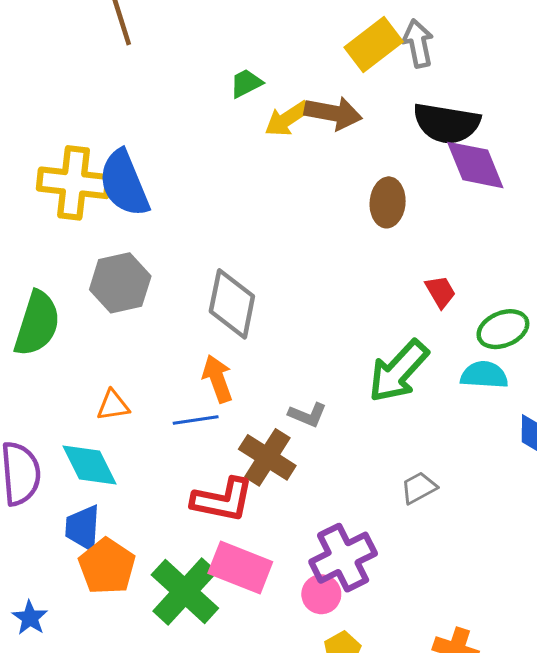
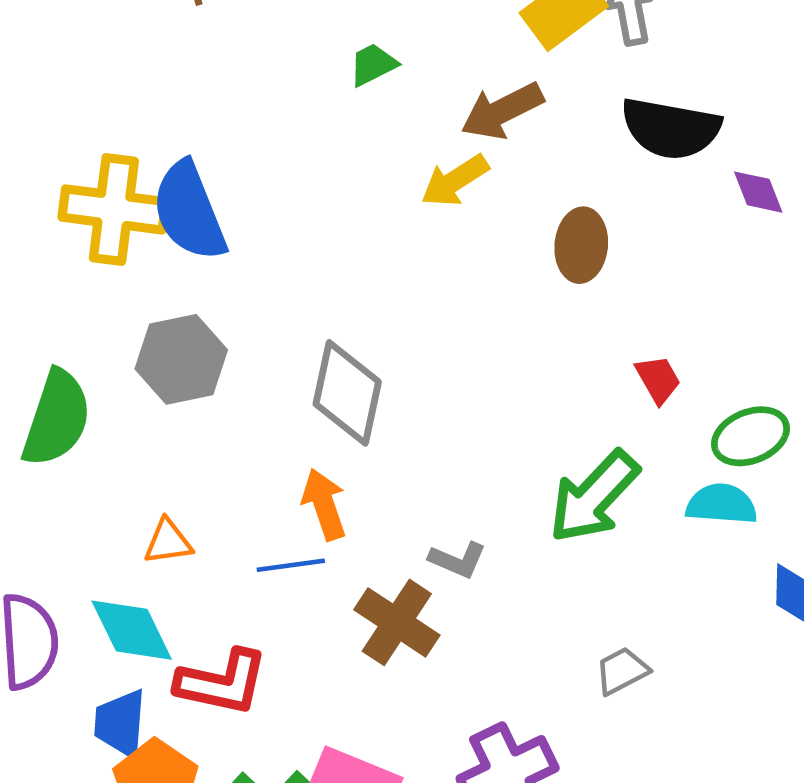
brown arrow: (333, 113) -> (502, 111), turned 142
yellow arrow: (287, 119) -> (455, 181), moved
purple diamond: (475, 165) -> (758, 192), moved, size x0.6
red L-shape: (223, 500) -> (222, 682), moved

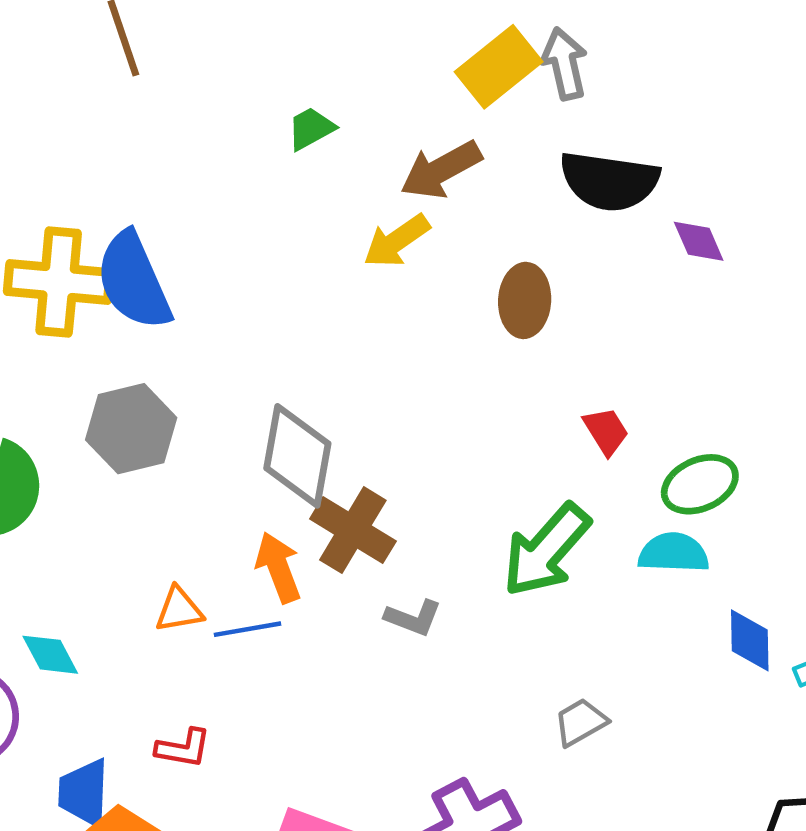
orange triangle: (168, 542) -> (179, 610), moved
brown cross: (397, 622) -> (353, 530), moved
cyan diamond: (132, 630) -> (50, 655), moved, size x0.7
red L-shape: (222, 682) -> (183, 748), size x0.6

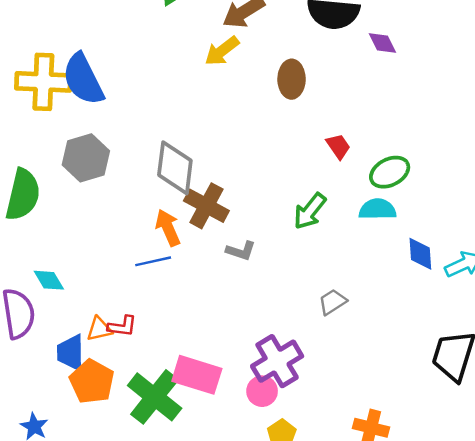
green arrow: (546, 550) -> (310, 211), size x0.7
orange triangle: (179, 610) -> (99, 329), moved

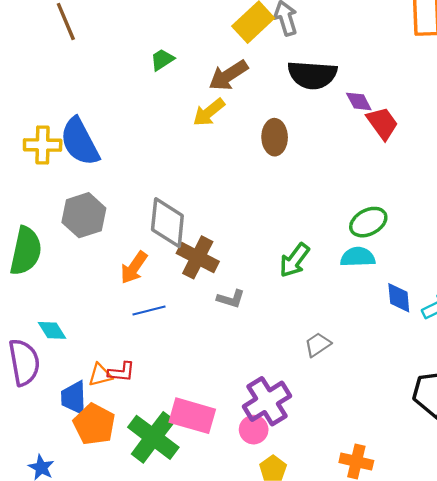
yellow cross: (43, 82) -> (43, 145), size x0.7
red trapezoid: (338, 146) -> (382, 123), moved, size x1.4
orange arrow: (168, 228) -> (134, 268), moved, turned -120

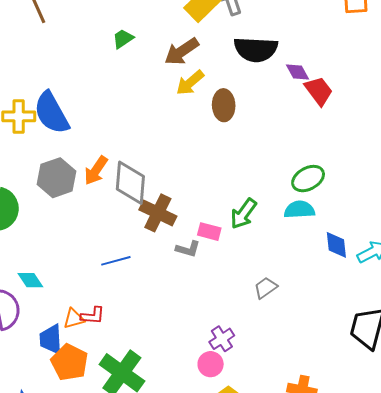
yellow arrow: (209, 112) -> (190, 83), moved
orange arrow: (134, 268) -> (96, 170), moved
purple cross: (267, 401) -> (222, 339), size x0.6
pink rectangle: (192, 416) -> (209, 232), moved, size x0.6

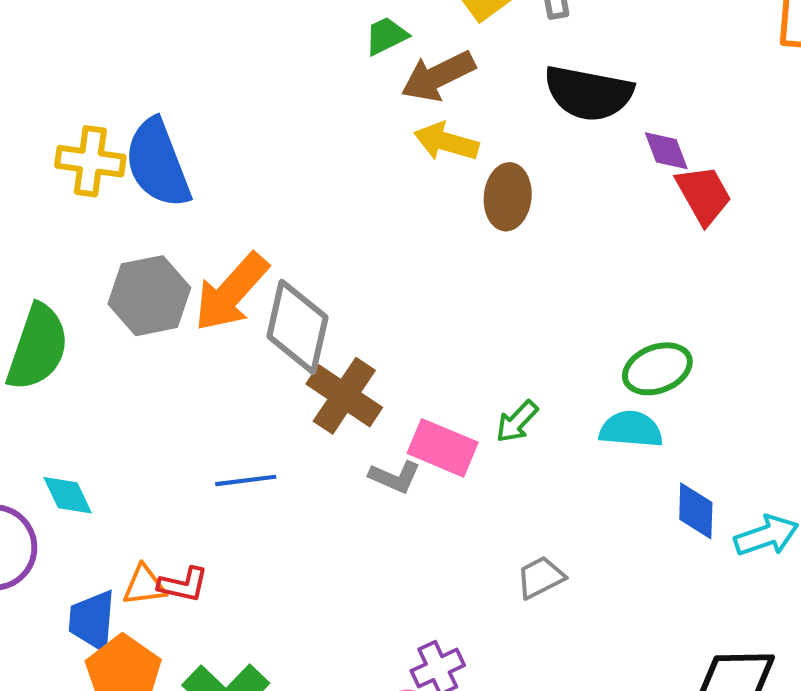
green trapezoid: (123, 39) -> (386, 36), moved
yellow arrow: (190, 83) -> (446, 142), turned 48
orange arrow: (96, 170) -> (231, 292), size x1.4
green arrow: (243, 214) -> (517, 422), size x0.7
pink rectangle: (209, 232) -> (443, 448), size x1.4

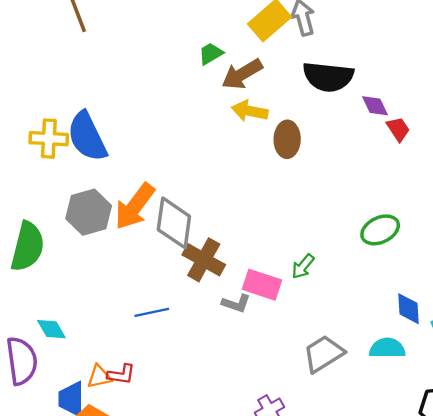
red trapezoid: (704, 195) -> (398, 129), size x0.7
cyan semicircle: (631, 429) -> (387, 348), moved
gray trapezoid: (541, 577) -> (324, 354), size x1.5

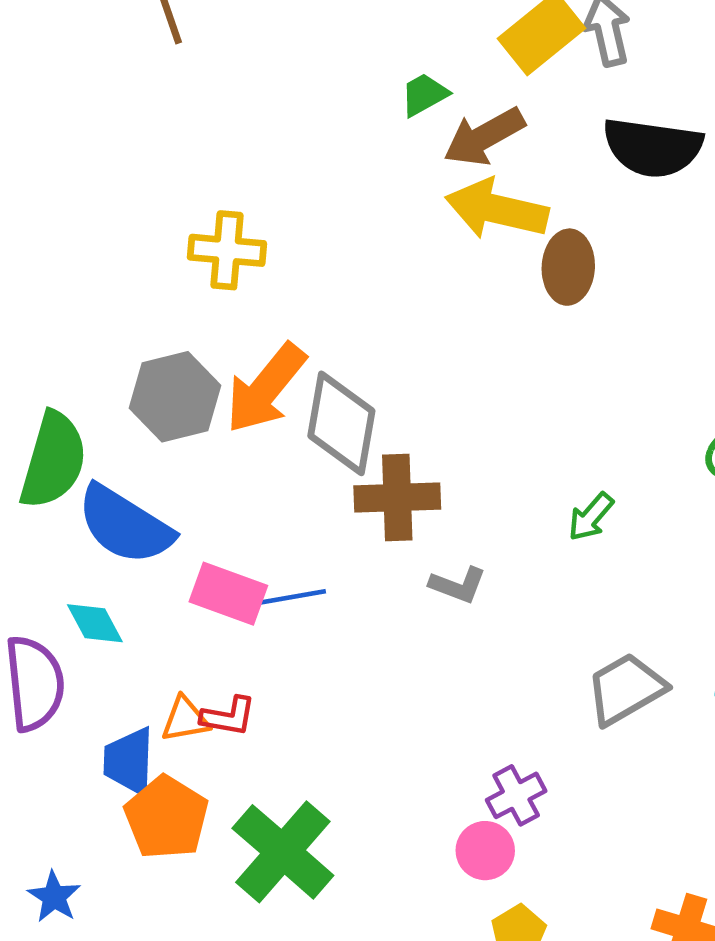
yellow arrow: (250, 111) -> (497, 209), size x1.4
blue semicircle: (87, 137) -> (125, 525), moved, turned -34
yellow cross: (49, 139) -> (227, 250), moved
brown cross: (204, 260) -> (397, 497), turned -33
pink rectangle: (262, 285) -> (228, 594), moved

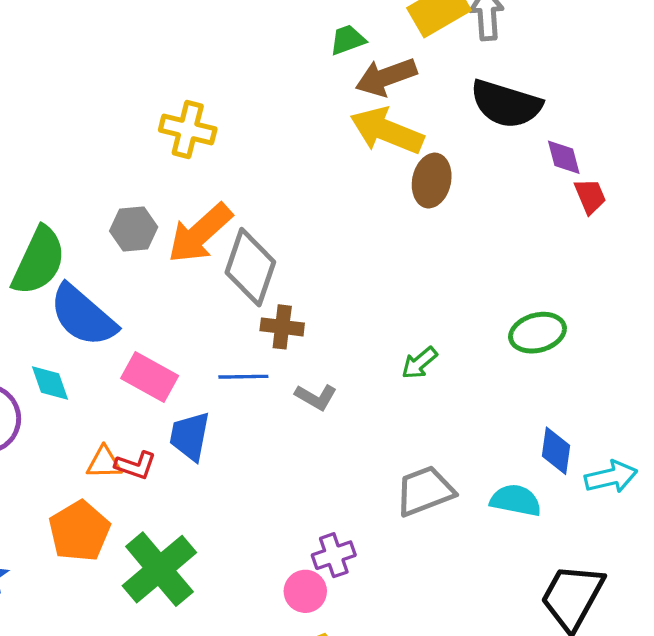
gray hexagon: (175, 397) -> (134, 229), size x0.7
brown cross: (397, 497) -> (282, 327), size x0.7
blue line: (292, 597) -> (243, 377), moved
blue trapezoid: (129, 761) -> (190, 436), moved

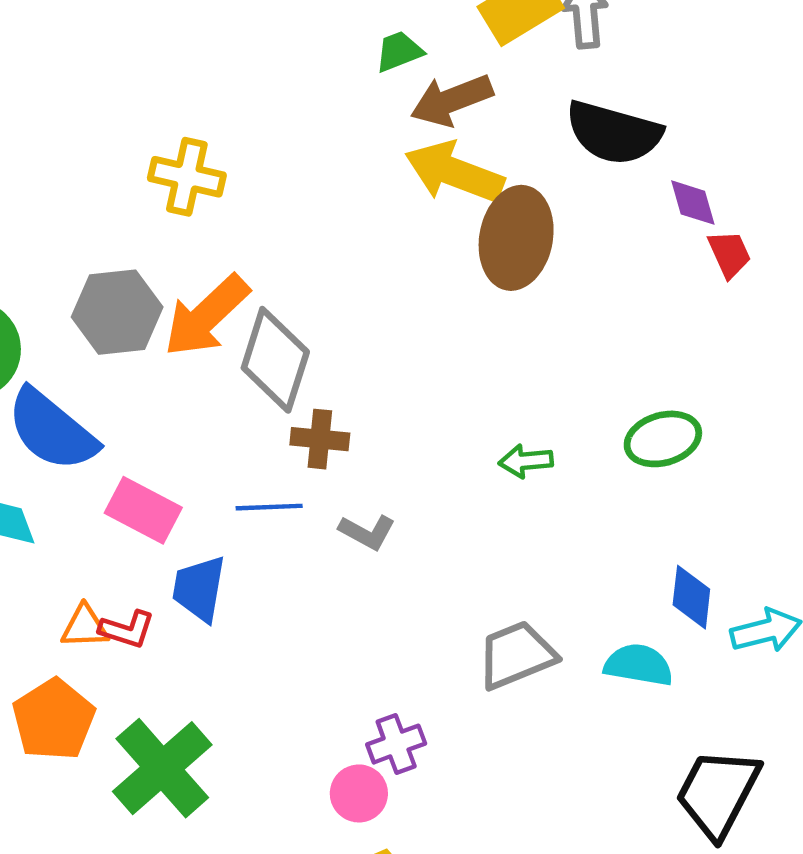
brown ellipse: (432, 181) -> (516, 238), size x1.4
gray hexagon: (134, 229) -> (117, 312), size x1.4
green arrow: (419, 363) -> (526, 461), moved, turned 36

